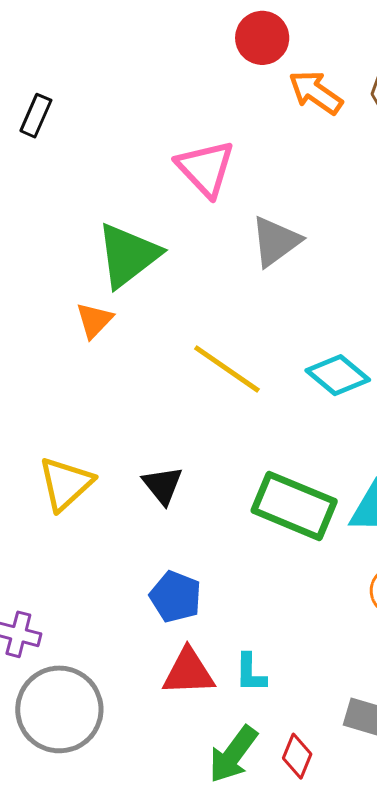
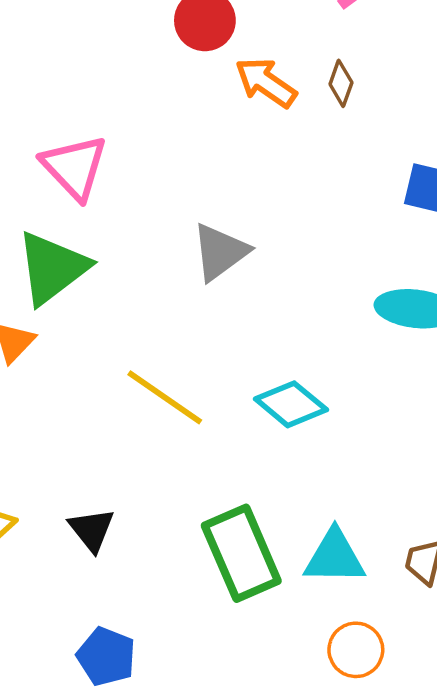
pink triangle: (206, 168) -> (74, 167), moved
green rectangle: (294, 506) -> (241, 553), turned 44

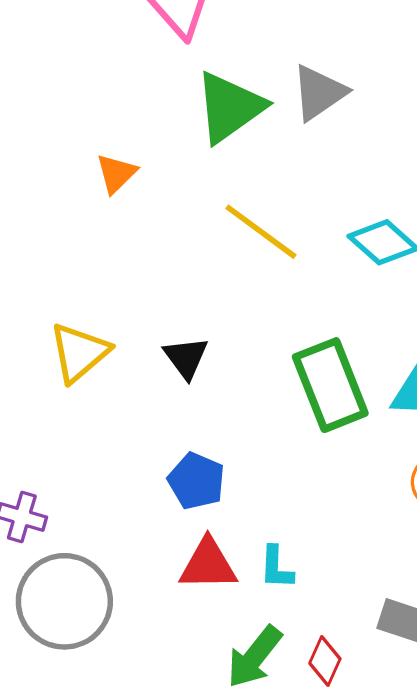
green triangle: (52, 268) -> (230, 107), moved

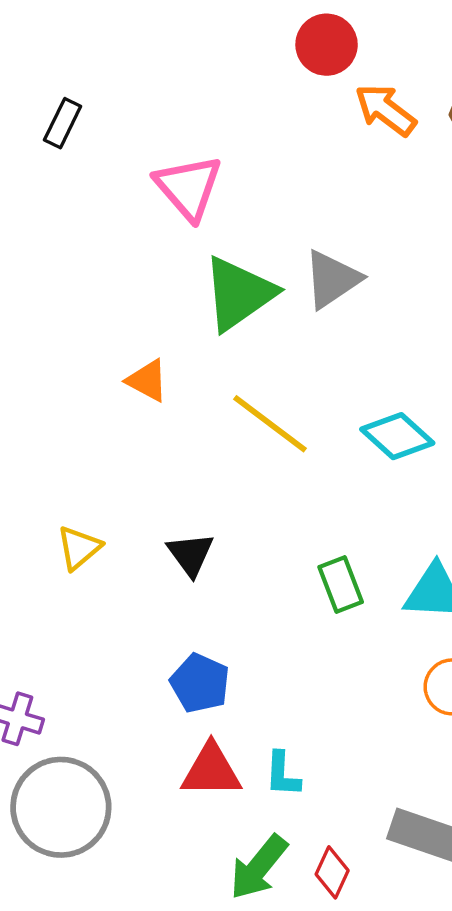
orange triangle: (116, 173) -> (147, 381), moved, turned -48
yellow triangle: (79, 352) -> (79, 548), size x0.7
green rectangle: (330, 385) -> (341, 584), size x0.6

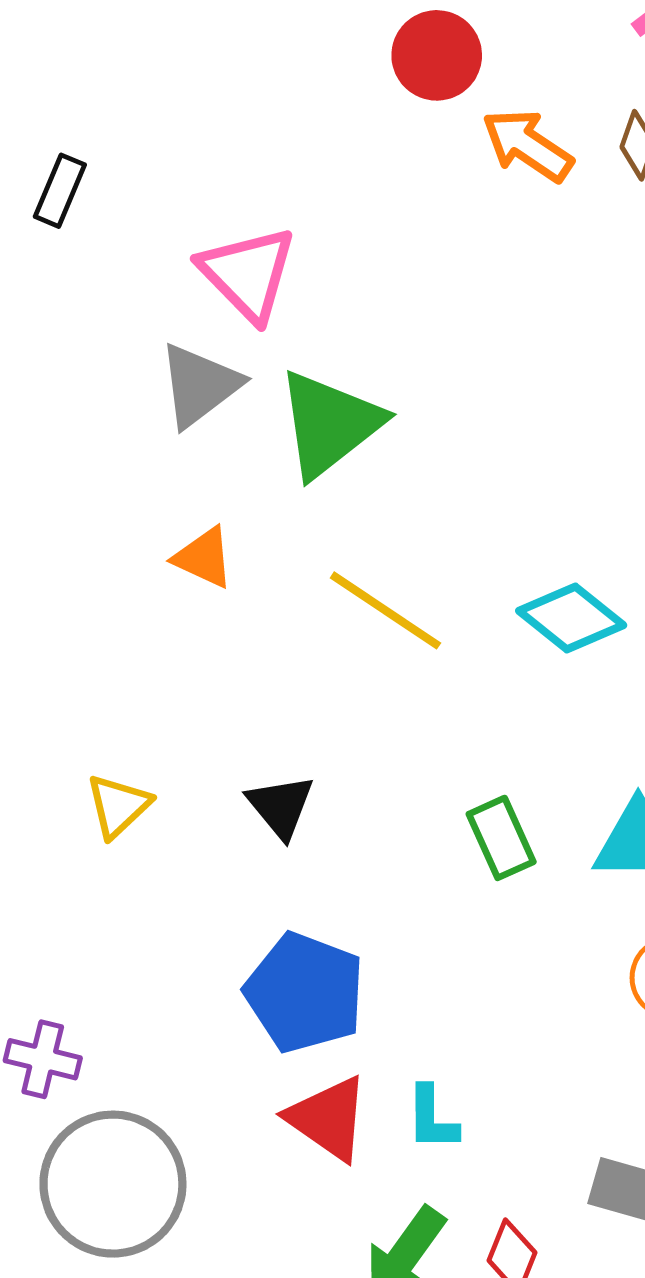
gray triangle: (332, 279) -> (199, 385), moved
blue pentagon: (200, 683) -> (305, 993), size x1.4
red triangle: (211, 770) -> (328, 1118), turned 38

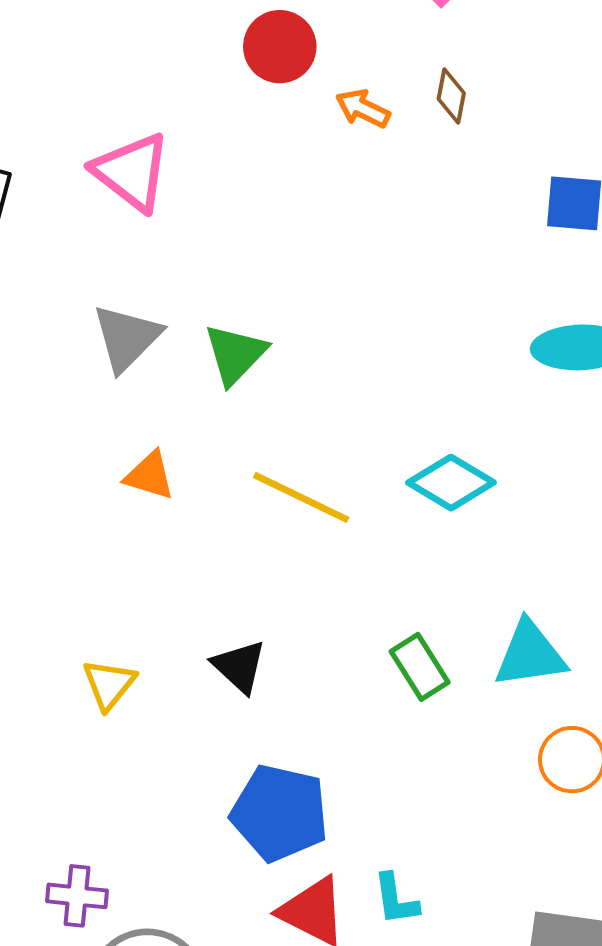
orange arrow: (528, 145) -> (363, 109), size x0.7
pink triangle: (248, 274) -> (132, 172), moved
green triangle: (329, 424) -> (235, 354), size x0.7

